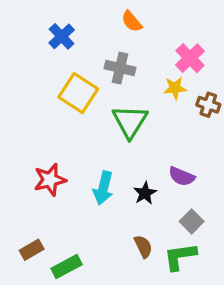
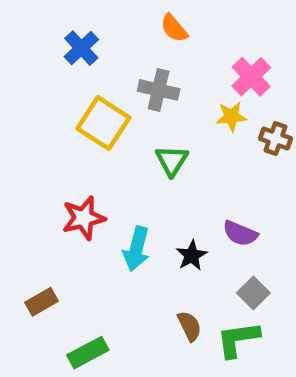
green triangle: (130, 121) -> (172, 161), size x0.7
red star: (50, 180) -> (84, 218), moved
brown rectangle: (32, 250) -> (42, 302), moved

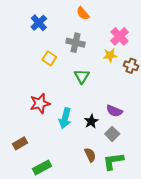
yellow square: (103, 123) -> (49, 58), size x0.6
gray square: (253, 293) -> (112, 134), moved

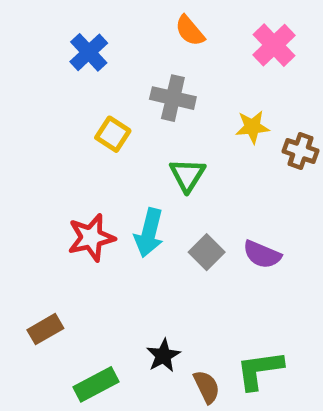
pink cross: (120, 36) -> (274, 45), moved
cyan arrow: (65, 118) -> (149, 233), moved
black star: (91, 121) -> (163, 356), moved
gray square: (112, 134) -> (207, 252), moved
brown semicircle: (90, 155) -> (207, 387), moved

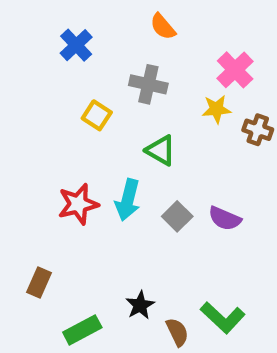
pink cross: (274, 45) -> (235, 70), moved
green triangle: (187, 175) -> (161, 150), turned -32
brown rectangle: (45, 329) -> (39, 282), turned -36
green L-shape: (260, 370) -> (223, 318), turned -129

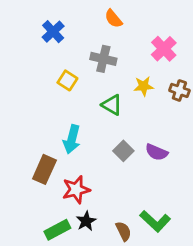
yellow star: (216, 109) -> (144, 86), moved
cyan arrow: (128, 200) -> (72, 139), moved
red star: (78, 204) -> (76, 190), moved
brown rectangle: (39, 282) -> (44, 169), moved, size x1.4
black star: (140, 305) -> (86, 221), moved

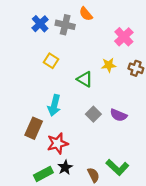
gray cross: (103, 59) -> (65, 25), moved

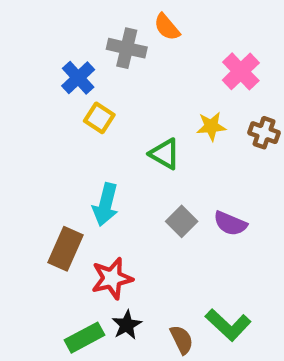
blue cross: (40, 24) -> (78, 78), moved

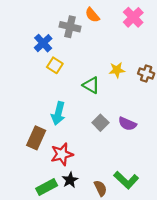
pink cross: (241, 71) -> (133, 17), moved

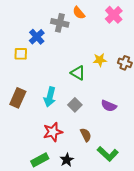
yellow square: (55, 65) -> (21, 54), moved, turned -32
gray square: (100, 123) -> (75, 105), moved
brown rectangle: (36, 138) -> (18, 98), moved
black star: (70, 180) -> (67, 160), moved
brown semicircle: (100, 188) -> (86, 135), moved

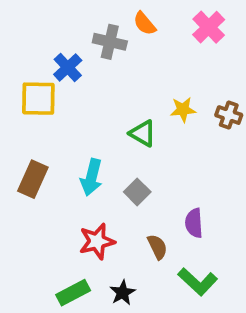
yellow square: (21, 54) -> (38, 99), size x1.5
purple semicircle: (109, 106) -> (194, 223), moved, turned 63

